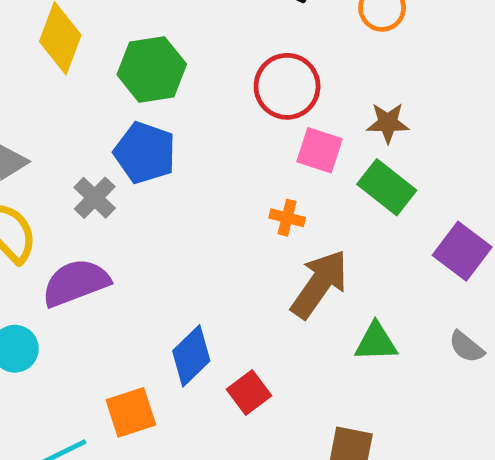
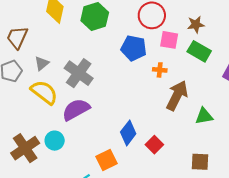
blue pentagon: (145, 153) -> (134, 48), moved
gray cross: (95, 198) -> (79, 73), size x1.6

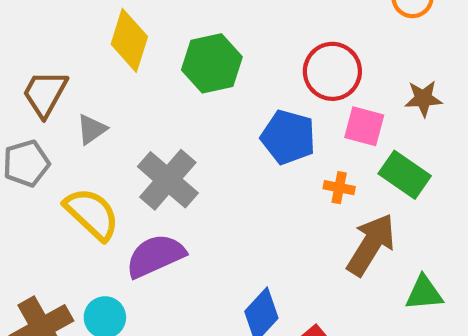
green rectangle: (199, 51) -> (405, 175), moved
gray triangle: (42, 63) -> (92, 129), moved

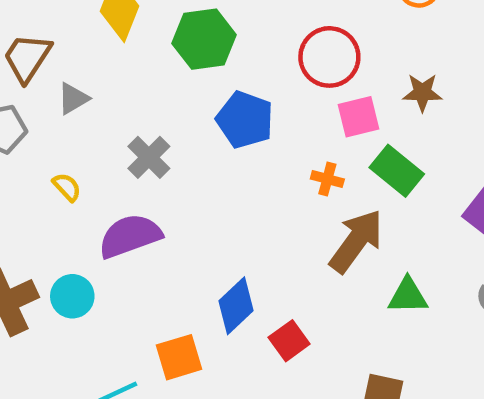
pink square: (364, 126) -> (358, 117), turned -33
blue pentagon: (288, 137) -> (245, 120), moved
gray cross: (168, 180) -> (149, 157), size x0.7
yellow semicircle: (92, 214) -> (67, 187), size x0.5

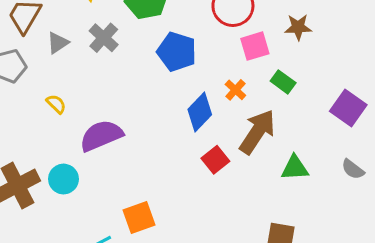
gray cross: (149, 157) -> (104, 38), moved
green rectangle: (397, 171) -> (283, 82), size x0.7
orange cross: (327, 179) -> (235, 90), turned 30
blue diamond: (236, 306) -> (200, 112), moved
red square: (289, 341) -> (215, 160), moved

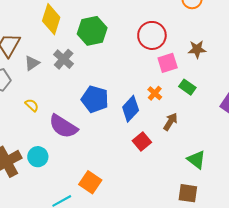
blue pentagon: (177, 52) -> (95, 99), moved
brown arrow: (257, 132) -> (170, 122), size x0.6
purple semicircle: (101, 136) -> (63, 126), turned -124
green triangle: (295, 168) -> (196, 160), moved, turned 42
orange square: (139, 218) -> (90, 182), turned -35

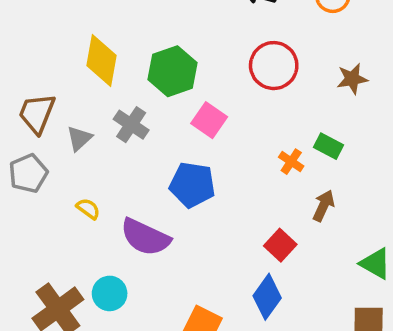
pink square: (168, 63) -> (209, 120), moved, turned -30
green rectangle: (187, 87) -> (329, 146), moved
blue diamond: (131, 109) -> (267, 297), moved

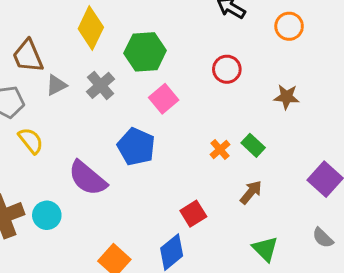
red circle: (274, 66) -> (227, 69), size x0.7
brown trapezoid: (37, 113) -> (28, 56), turned -60
brown arrow: (324, 206) -> (251, 192), moved
yellow semicircle: (88, 209) -> (31, 141), moved, size x1.4

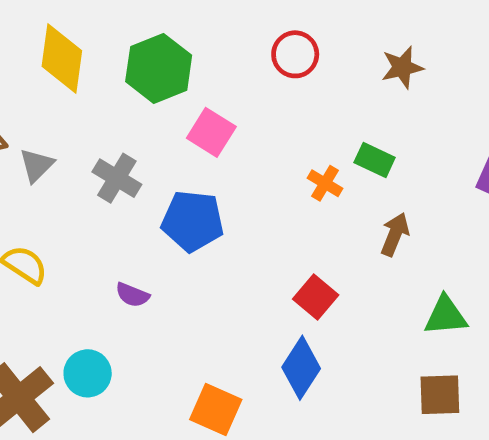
gray cross: (101, 85) -> (117, 178), moved
purple semicircle: (87, 178) -> (132, 295), size x0.5
green triangle: (265, 249) -> (446, 316), turned -32

